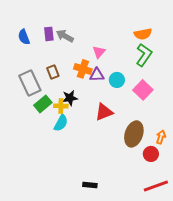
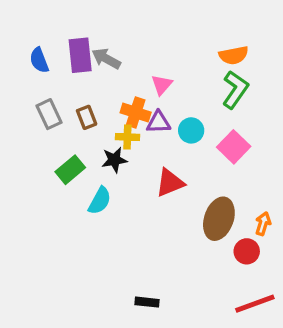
purple rectangle: (49, 34) -> (80, 55), size x1.5
gray rectangle: (30, 83) -> (49, 114), moved, size x0.7
yellow cross: (61, 106) -> (127, 137), moved

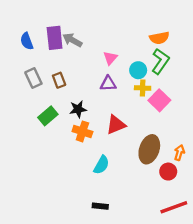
orange cross: (136, 112) -> (82, 131), moved
cyan circle: (191, 130) -> (138, 70), moved
yellow cross: (127, 137) -> (143, 88), moved
cyan semicircle: (100, 201) -> (101, 165), moved

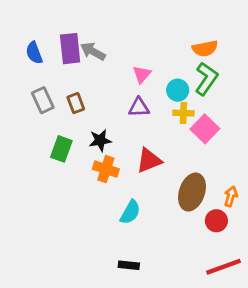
green rectangle: (48, 116) -> (61, 149), turned -30

